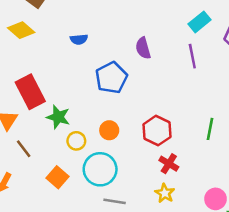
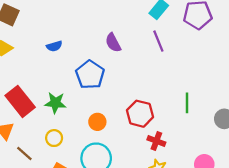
green star: (58, 117) -> (55, 103), moved
yellow circle: (76, 141) -> (54, 138), moved

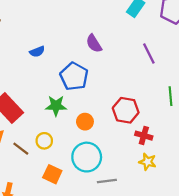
purple line: (158, 41) -> (149, 53), moved
green star: (55, 103) -> (56, 106), moved
brown line: (24, 153) -> (21, 149), moved

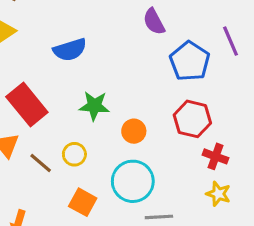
blue semicircle: (37, 52) -> (70, 50), moved, size x1.5
blue pentagon: (74, 76) -> (190, 61), moved

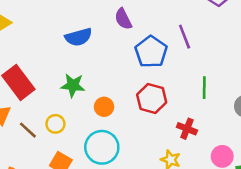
blue semicircle: (70, 50) -> (78, 37), moved
red cross: (216, 156) -> (187, 129), moved

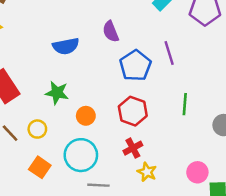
red cross: (187, 129) -> (133, 148), moved, turned 36

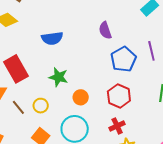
blue semicircle: (66, 46) -> (52, 38), moved

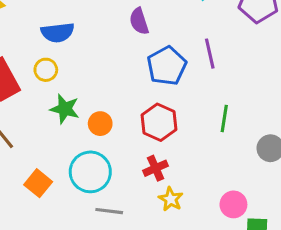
green star: (58, 77) -> (65, 109), moved
yellow circle: (41, 106) -> (46, 70), moved

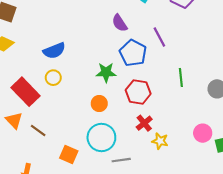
purple semicircle: (139, 21) -> (120, 23), moved
green star: (65, 109) -> (106, 72), moved

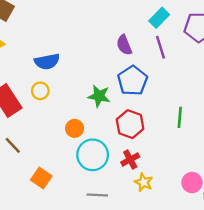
purple line: (159, 37) -> (161, 47), moved
orange circle: (99, 104) -> (75, 128), moved
cyan circle: (101, 137) -> (93, 155), moved

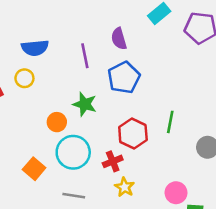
purple line: (161, 47) -> (85, 56), moved
green star: (99, 96) -> (85, 104), moved
red hexagon: (130, 124) -> (133, 134), moved
orange square: (41, 178) -> (34, 169), moved

